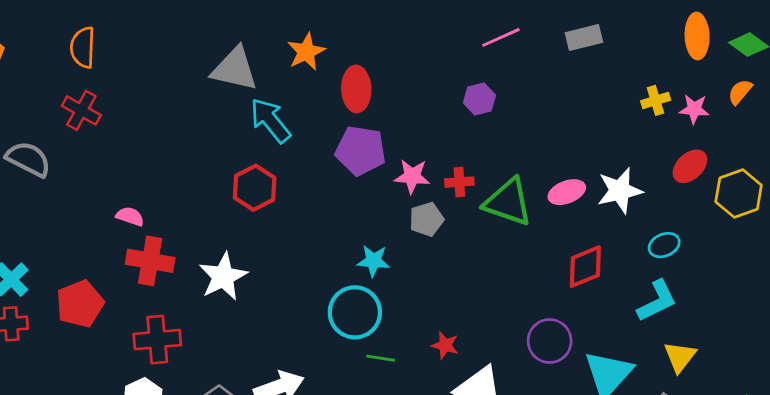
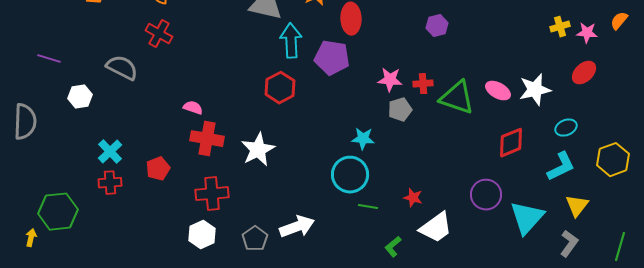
cyan arrow: (270, 120) -> (291, 41), turned 36
purple pentagon: (361, 151) -> (332, 58), moved
pink ellipse: (567, 192) -> (498, 91), turned 50
yellow hexagon: (739, 194) -> (613, 160), moved
red pentagon: (80, 304) -> (158, 169), size x0.7

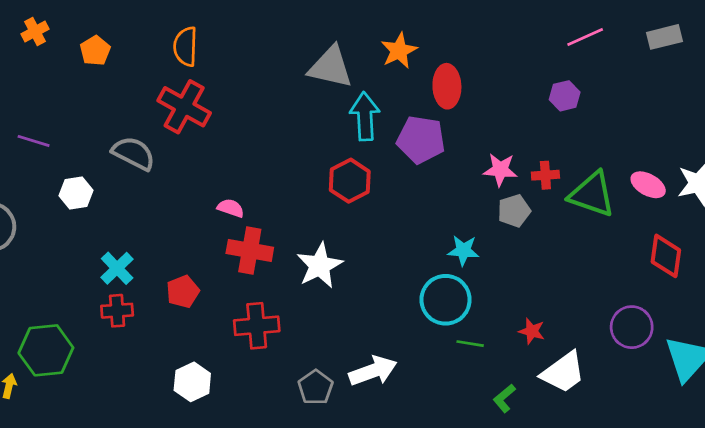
red cross: (159, 34) -> (184, 107), size x1.4
red diamond: (511, 143) -> (666, 256), turned -60
white hexagon: (202, 235) -> (192, 382), moved

